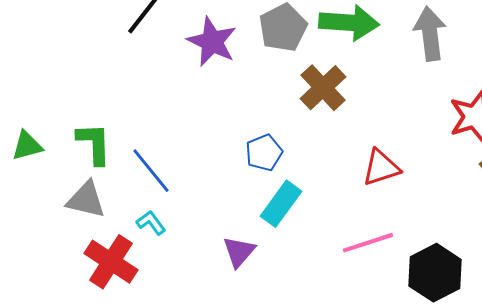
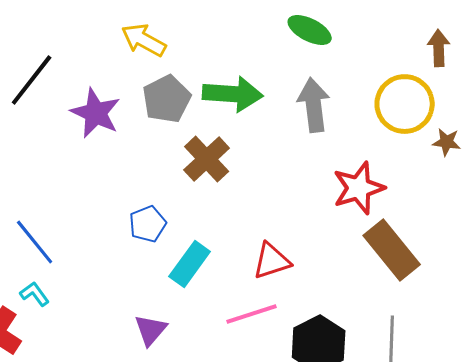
red triangle: (381, 168) -> (272, 261), moved
cyan rectangle: (281, 204) -> (190, 264), moved
purple triangle: (239, 252) -> (151, 330), moved

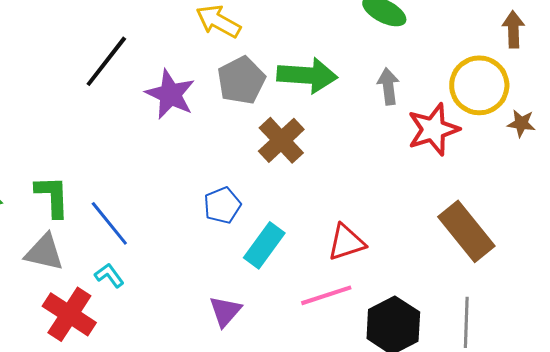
gray arrow: (314, 105) -> (388, 86), size x0.7
red star: (359, 188) -> (433, 129), moved

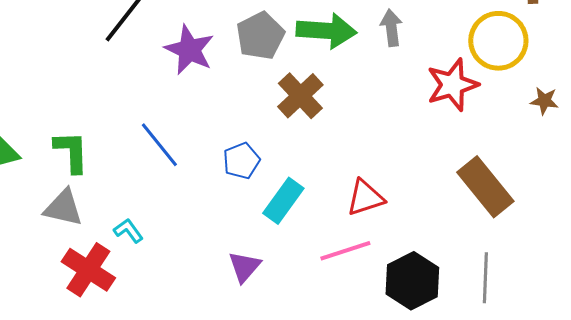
gray arrow: (388, 86) -> (391, 28), moved
brown star: (521, 123) -> (544, 101), moved
blue line: (109, 223) -> (159, 145), moved

